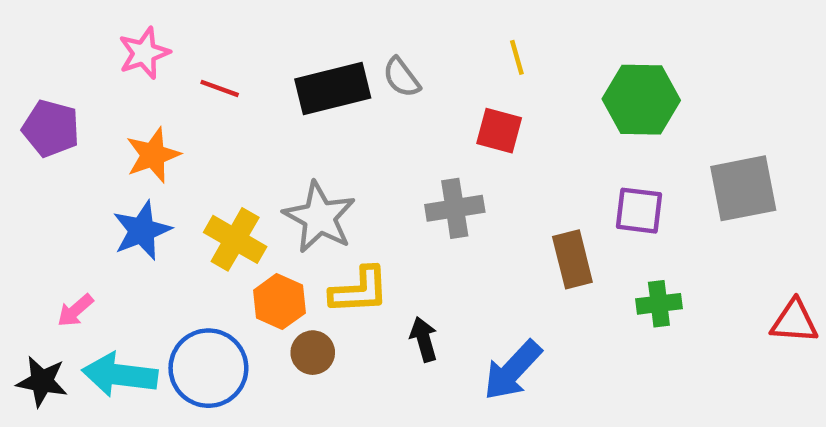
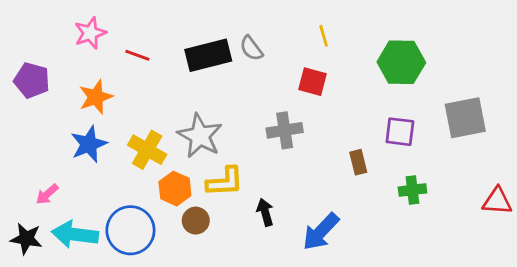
brown rectangle: (572, 259) -> (358, 162), size x0.7

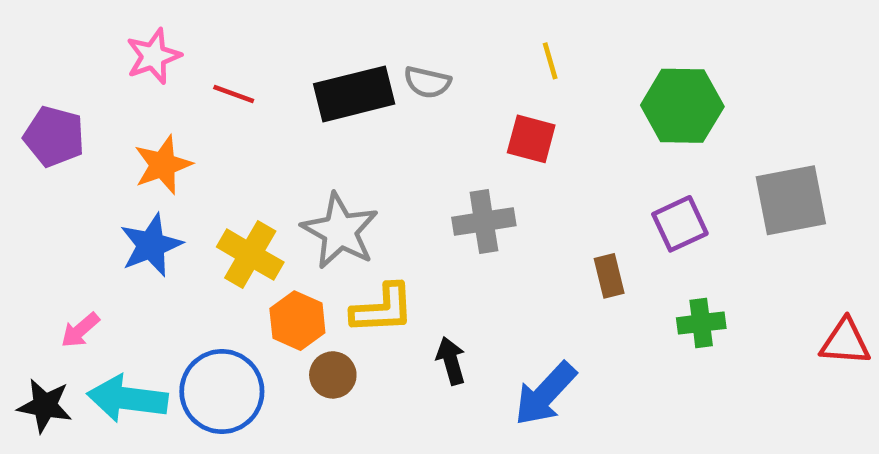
gray semicircle: (251, 48) -> (427, 82), turned -40
purple square: (400, 132) -> (680, 224), turned -32

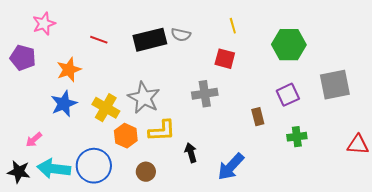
pink star: (153, 56) -> (44, 24), moved
brown circle: (333, 375) -> (146, 172), moved

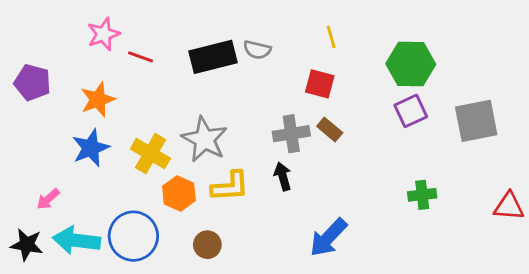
pink star: (44, 24) -> (104, 34), moved
purple square: (288, 95) -> (411, 111), moved
brown rectangle: (258, 117) -> (330, 129), moved, turned -36
black arrow: (191, 153) -> (283, 176), moved

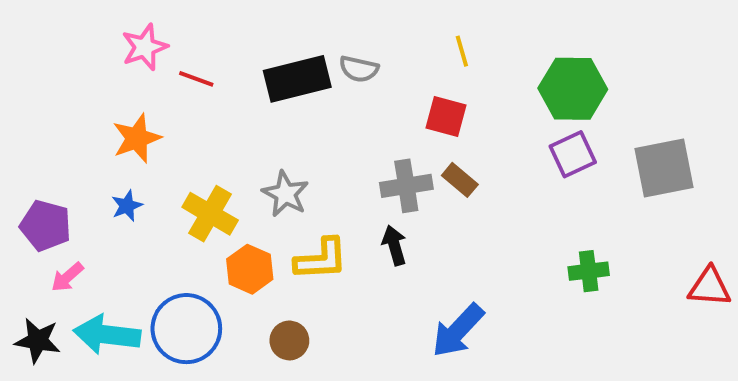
purple pentagon: (32, 82) -> (46, 226), moved
gray star: (205, 139) -> (285, 194), size x0.7
blue star: (91, 148) -> (127, 206), size x0.6

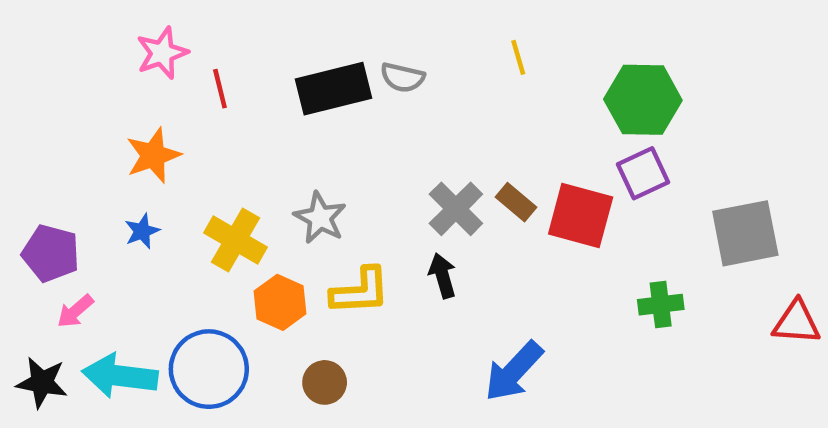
red line: (196, 79) -> (220, 89), turned 56
red square: (446, 117) -> (581, 215), moved, size x1.4
gray square: (664, 168) -> (745, 233), moved
gray cross: (406, 186) -> (456, 209), turned -36

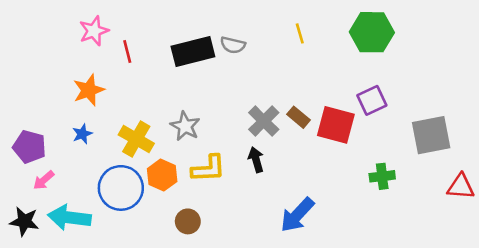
green hexagon: (643, 100) -> (372, 32), moved
blue circle: (209, 369) -> (121, 188), moved

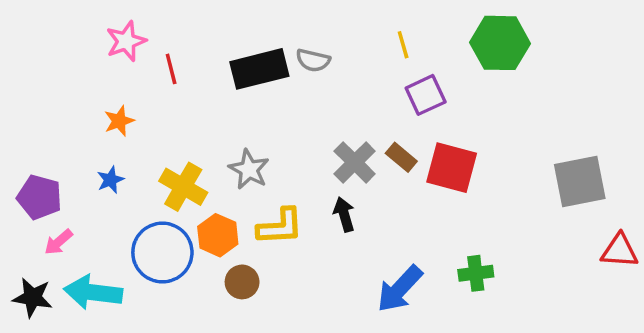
orange star: (89, 90) -> (119, 121), size x0.7
purple square: (372, 100) -> (426, 95), moved
green cross: (382, 176) -> (476, 273), moved
brown circle: (188, 221) -> (242, 282), moved

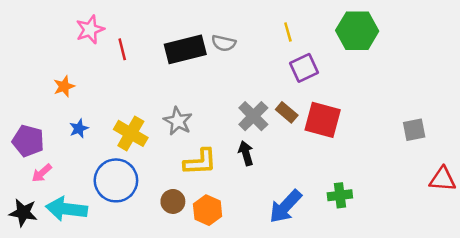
orange star: (119, 121) -> (64, 86), moved
gray square: (580, 182) -> (414, 130), size x0.6
orange hexagon: (218, 235) -> (208, 210), moved

